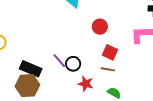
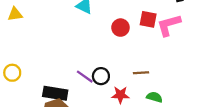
red square: (110, 52) -> (148, 19), moved

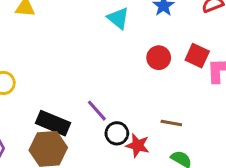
black circle: (101, 76) -> (117, 133), moved

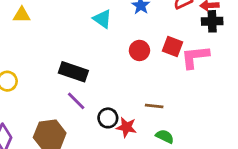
purple line: (97, 111) -> (76, 101), moved
black rectangle: (53, 123) -> (73, 72), moved

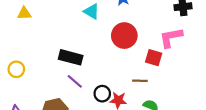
red square: (173, 46) -> (154, 58), moved
red circle: (139, 50) -> (124, 36), size x1.5

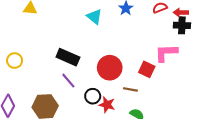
red circle: (124, 36) -> (110, 68), moved

